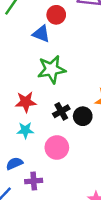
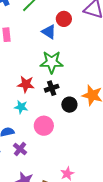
black cross: (61, 111) -> (52, 88), moved
purple cross: (34, 181) -> (20, 149), turned 32

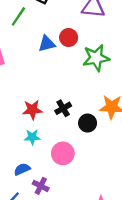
red circle: (64, 19) -> (69, 38), moved
blue triangle: (49, 32) -> (47, 44), turned -35
green star: (52, 62) -> (96, 58), moved

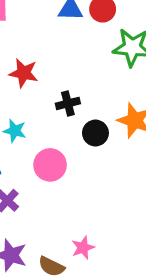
red star: (32, 110) -> (24, 73), moved

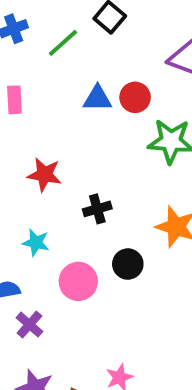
black circle: (95, 133) -> (128, 264), moved

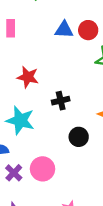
cyan star: (36, 243) -> (20, 120), size x1.6
pink circle: (78, 281) -> (43, 169), moved

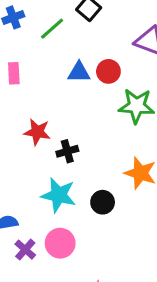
black cross: (61, 101) -> (67, 151), moved
cyan star: (20, 120) -> (59, 195), moved

